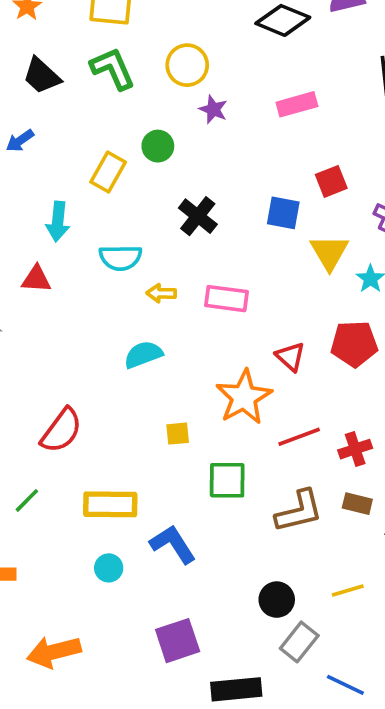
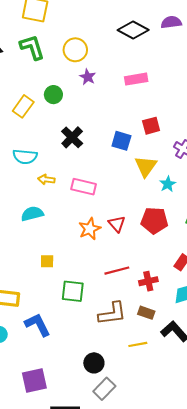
orange star: (244, 397) -> (90, 229), moved, size x0.7
yellow line: (348, 591) -> (138, 344), moved

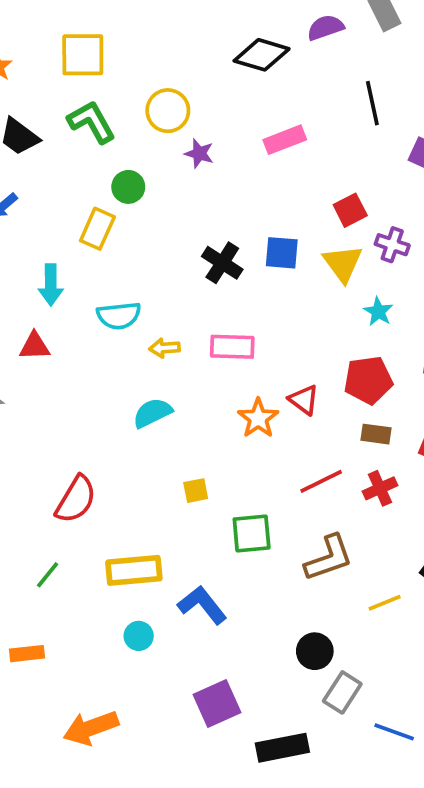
green circle: (53, 95) -> (128, 187), moved
red square: (151, 126) -> (350, 210), moved
black cross: (72, 137) -> (222, 263), moved
yellow triangle: (146, 166) -> (343, 263), moved
brown rectangle: (146, 313) -> (376, 434), moved

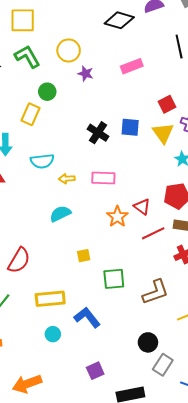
red line: (321, 481) -> (153, 233), moved
purple square: (217, 704) -> (95, 371), size x0.7

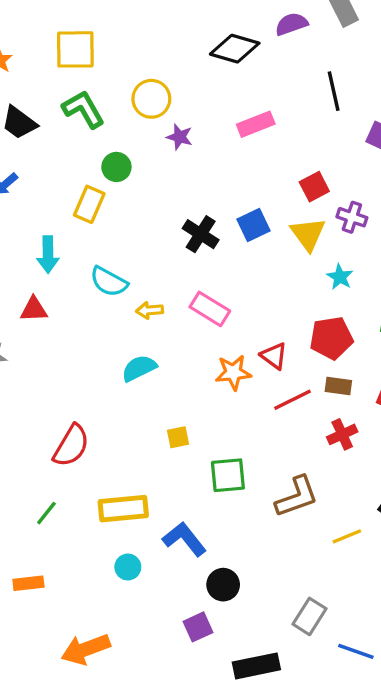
blue square: (130, 127) -> (254, 225), turned -30
cyan semicircle: (42, 161) -> (109, 282), turned 35
pink rectangle: (103, 178) -> (210, 309), turned 30
orange star: (117, 217) -> (233, 372), turned 30
black circle: (148, 342) -> (223, 585), moved

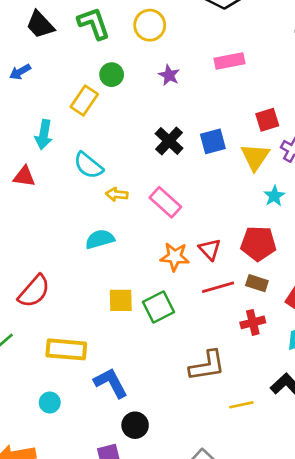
purple star: (180, 137) -> (169, 75), moved
yellow square: (178, 437) -> (121, 300), size x1.4
green square: (228, 475) -> (158, 307), moved, turned -32
cyan circle: (128, 567) -> (50, 403), moved

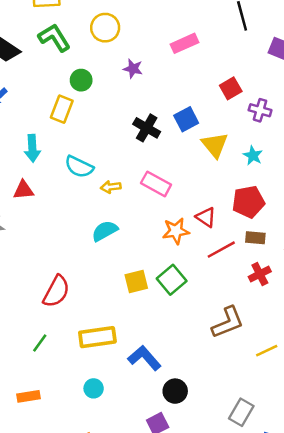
yellow triangle: (255, 157) -> (215, 145), moved

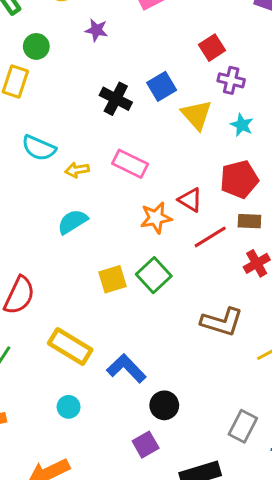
purple cross: (260, 110) -> (231, 80), moved
brown L-shape: (228, 322) -> (222, 322), turned 42
yellow rectangle: (97, 337) -> (70, 347), turned 42

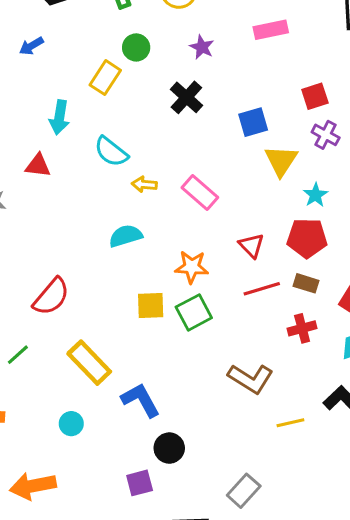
black cross: (116, 99) -> (186, 97), moved
cyan star: (242, 125) -> (315, 195), moved
orange star: (156, 218) -> (192, 267), moved

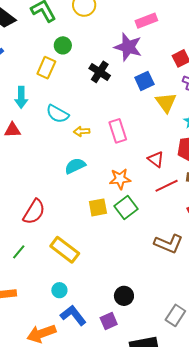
purple star: (202, 47) -> (128, 47), moved, size x1.8
pink rectangle: (200, 192) -> (118, 131), turned 40
blue L-shape: (141, 400) -> (73, 315), moved

